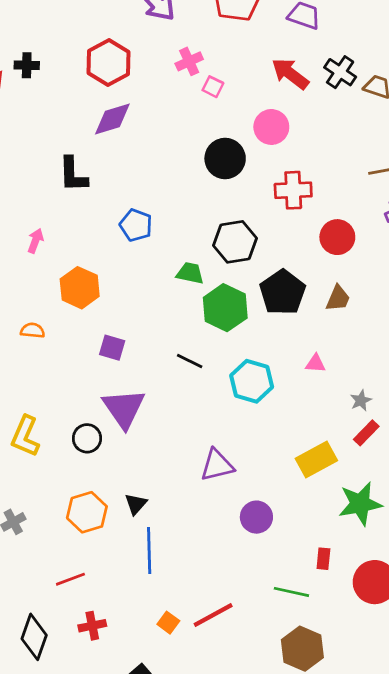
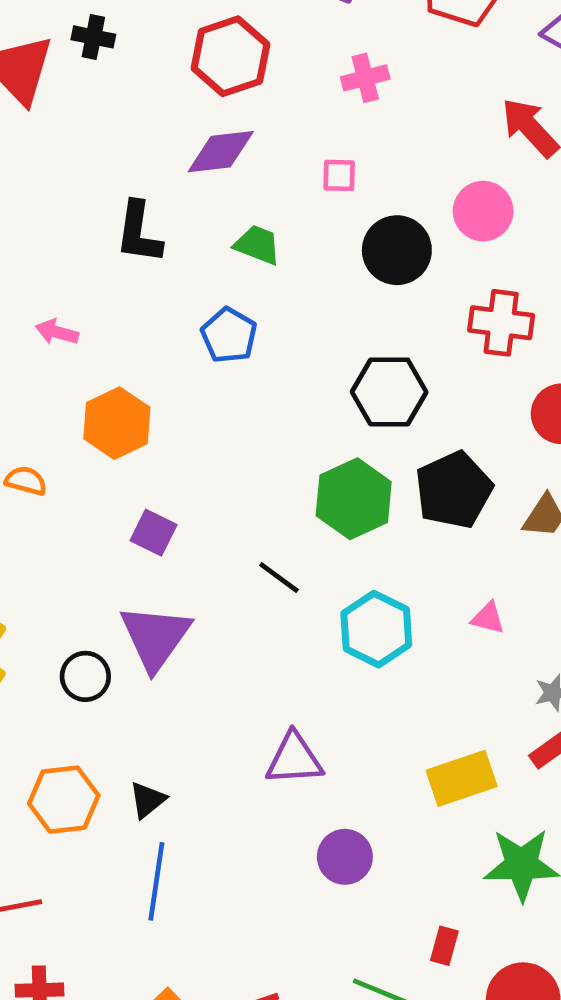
pink square: (213, 87) -> (339, 175), moved, turned -35
pink arrow: (35, 241) -> (57, 332), turned -105
green trapezoid: (190, 273) -> (257, 245), moved

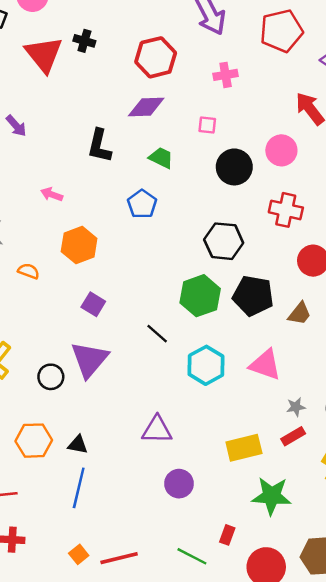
black pentagon: (454, 490) -> (253, 296), turned 30
pink triangle: (488, 618) -> (265, 365), size x1.8
black triangle: (147, 800) -> (78, 445), turned 45

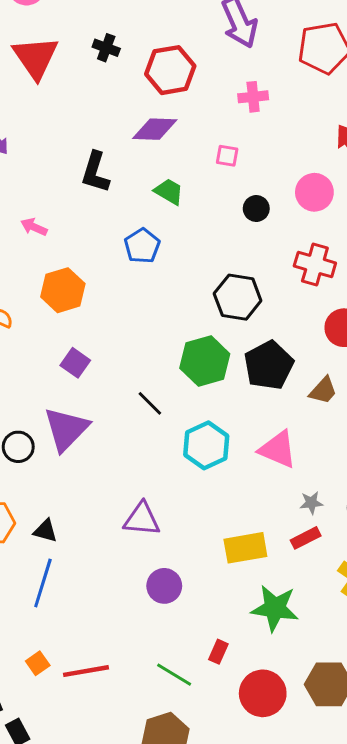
black cross: (84, 41) -> (106, 48), moved
black circle: (234, 167) -> (256, 208), size x0.6
black pentagon: (253, 296) -> (269, 365), turned 30

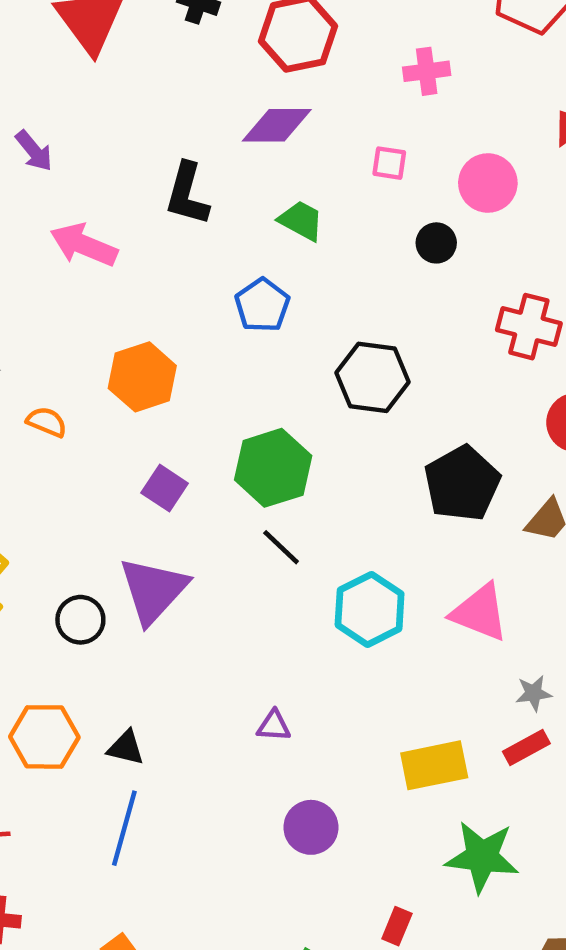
pink circle: (314, 192) -> (488, 183), moved
pink arrow: (34, 227) -> (84, 245), moved, size x1.6
black hexagon: (238, 297) -> (373, 377), moved
green hexagon: (205, 361) -> (273, 468), moved
purple triangle: (142, 519) -> (274, 726), size x0.6

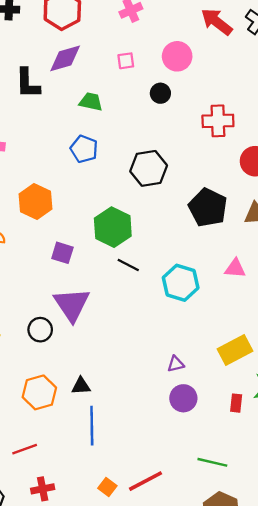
black L-shape: (187, 194) -> (28, 83), moved
pink triangle: (480, 612) -> (235, 268), size x0.7
purple triangle: (274, 726) -> (176, 364), moved
red rectangle: (397, 926) -> (236, 403), moved

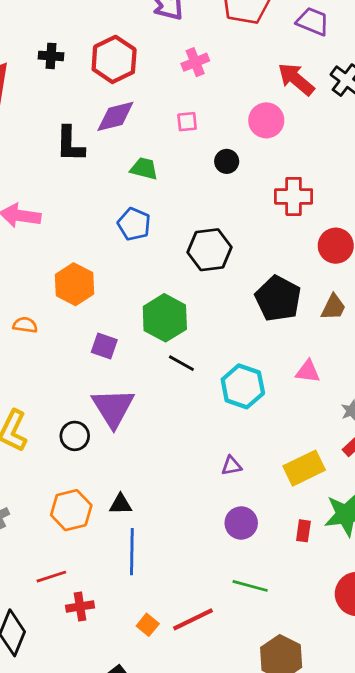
pink circle: (177, 56) -> (266, 120), moved
purple triangle: (176, 364) -> (231, 466), moved
green line: (212, 462) -> (250, 586), moved
red cross: (43, 489) -> (80, 607), moved

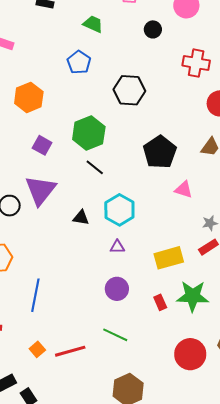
black pentagon: (278, 299) -> (160, 152), moved
cyan hexagon: (243, 386) -> (119, 210), moved
black triangle: (121, 504) -> (81, 218), moved
red rectangle: (303, 531) -> (160, 302), turned -42

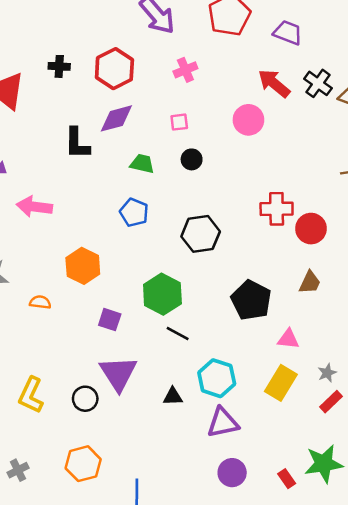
black circle: (153, 29) -> (192, 159), moved
red cross: (196, 63) -> (277, 209), moved
purple triangle: (117, 247) -> (223, 423), size x1.8
yellow rectangle: (169, 258) -> (281, 383), moved, turned -32

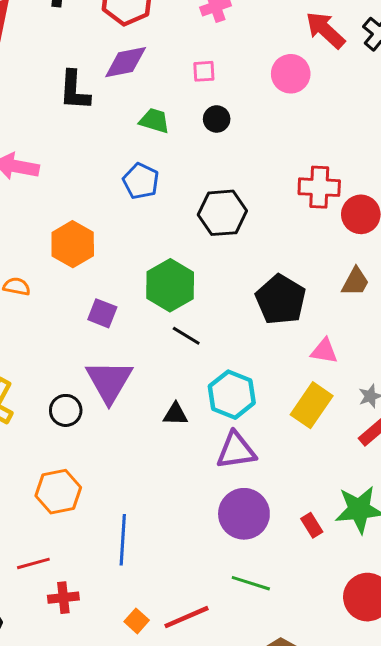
purple circle: (232, 473) -> (244, 514), size x1.4

